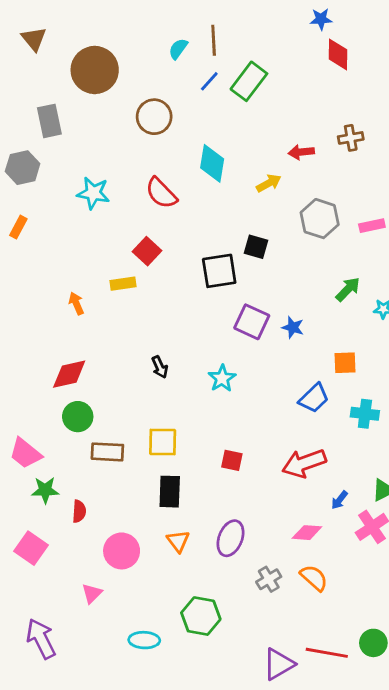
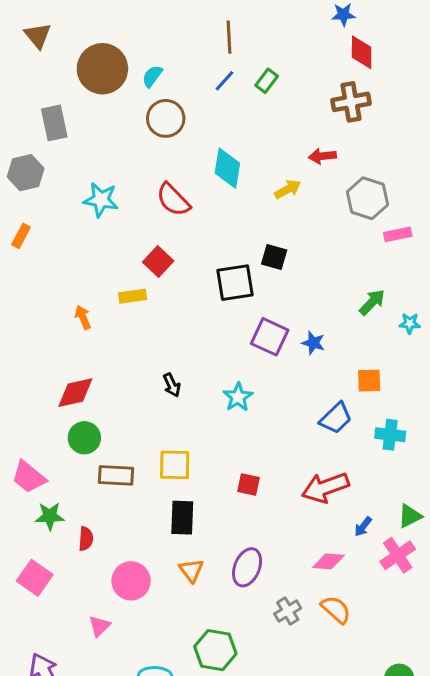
cyan semicircle: (178, 49) -> (152, 76), moved
green rectangle: (249, 81) -> (267, 81), size x0.6
brown cross: (351, 138) -> (351, 102), moved, size x1.4
gray hexagon: (320, 219) -> (368, 198), moved

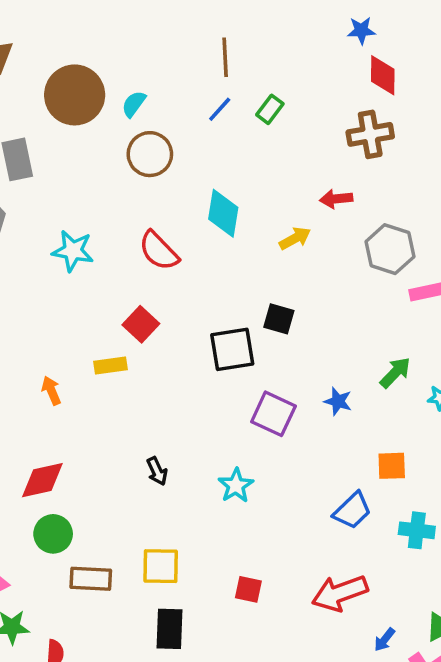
blue star: (313, 343) -> (338, 401), moved

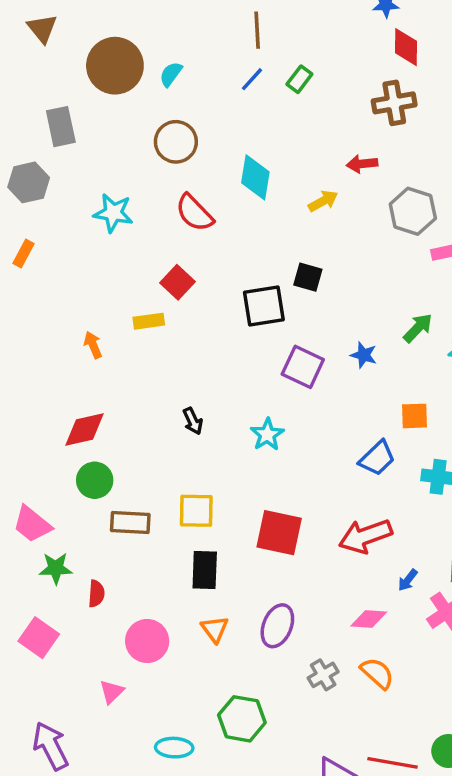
brown circle: (150, 154) -> (176, 142), moved
red square: (248, 589) -> (279, 533), size x1.8

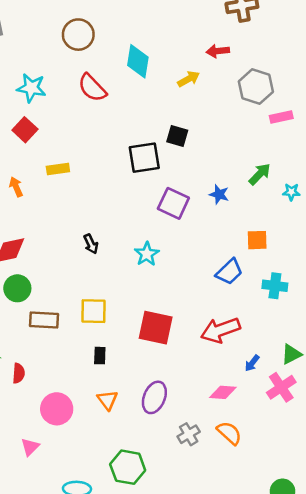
red square: (178, 282) -> (25, 130), moved
black rectangle: (205, 570) -> (100, 356), size x0.6

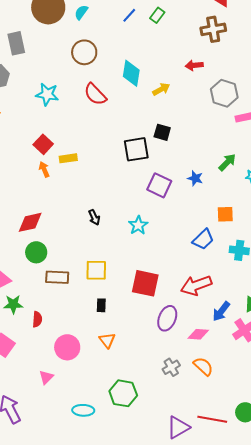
yellow arrow: (189, 79) -> (161, 89), moved
red square: (25, 130) -> (43, 144), moved
orange arrow: (16, 187) -> (44, 169), moved
blue arrow: (252, 363) -> (221, 311), size x1.5
purple ellipse: (154, 397) -> (167, 318), moved

